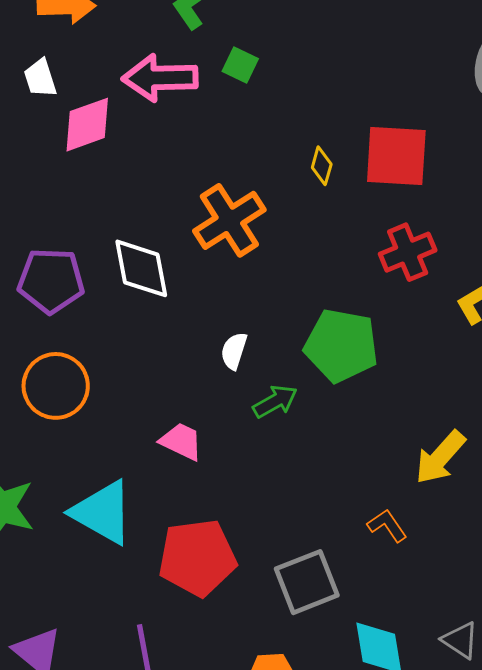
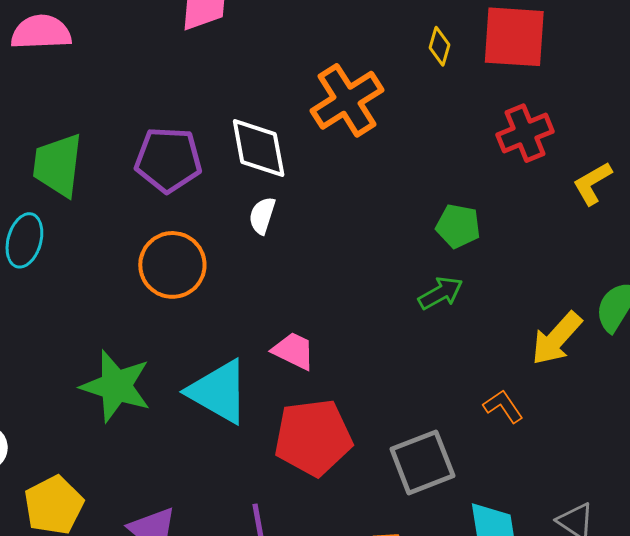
green pentagon: (341, 346) -> (458, 226), size x0.6
white semicircle: (234, 351) -> (262, 216), moved
green arrow: (275, 401) -> (441, 293), moved
pink trapezoid: (181, 441) -> (294, 351), moved

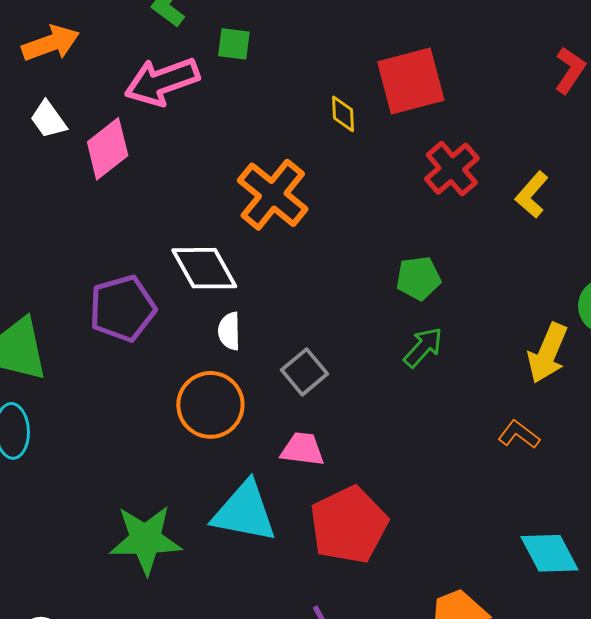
orange circle: (172, 265) -> (210, 405), moved
gray square: (422, 462) -> (305, 372), moved, size x0.7

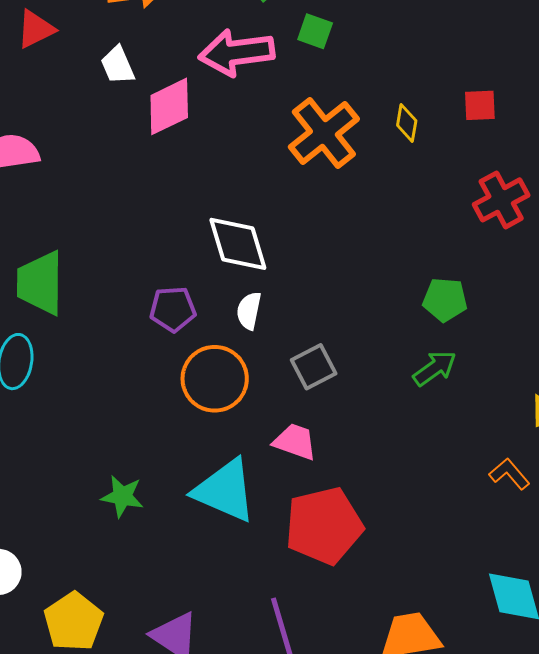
red square: (411, 81) -> (480, 105), size x0.5
orange cross: (273, 195) -> (324, 133), moved
purple pentagon: (122, 308) -> (173, 309), moved, size x0.7
green star: (146, 540) -> (122, 496), size x0.6

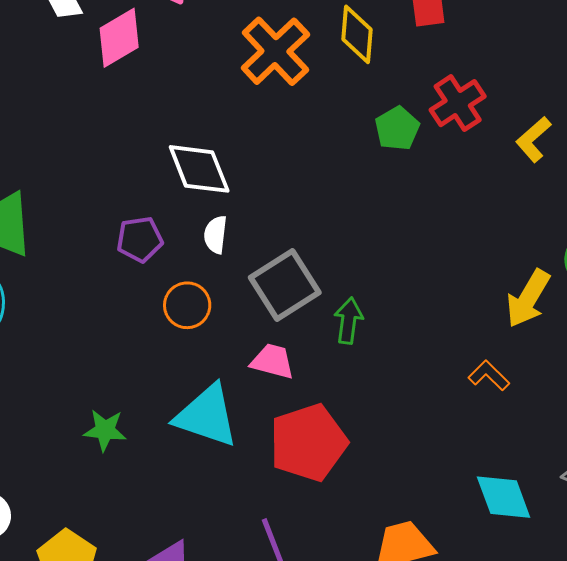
yellow diamond: (407, 123) -> (357, 34), size x1.5
green pentagon: (445, 300) -> (397, 128), moved, turned -30
gray square: (314, 367) -> (285, 285), size x1.5
green arrow: (435, 368) -> (349, 321), moved, turned -42
orange circle: (215, 379) -> (187, 305), size x0.7

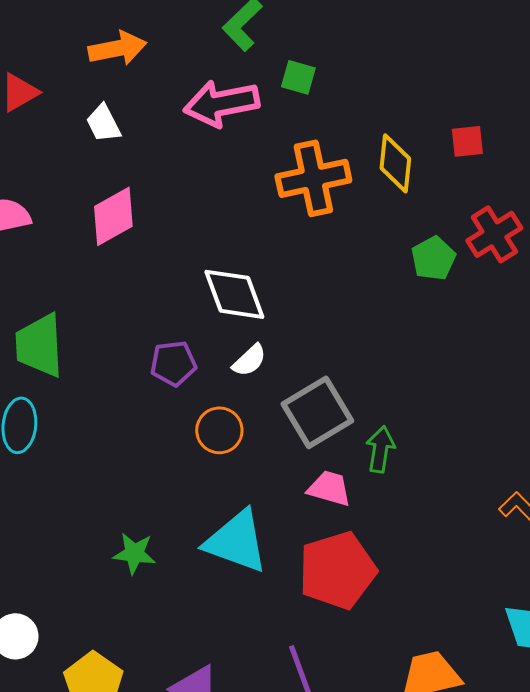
pink diamond: (119, 38) -> (113, 216), moved
orange cross: (275, 51) -> (313, 178), turned 30
white semicircle: (216, 235) -> (249, 360), turned -141
pink trapezoid: (272, 361) -> (329, 488), moved

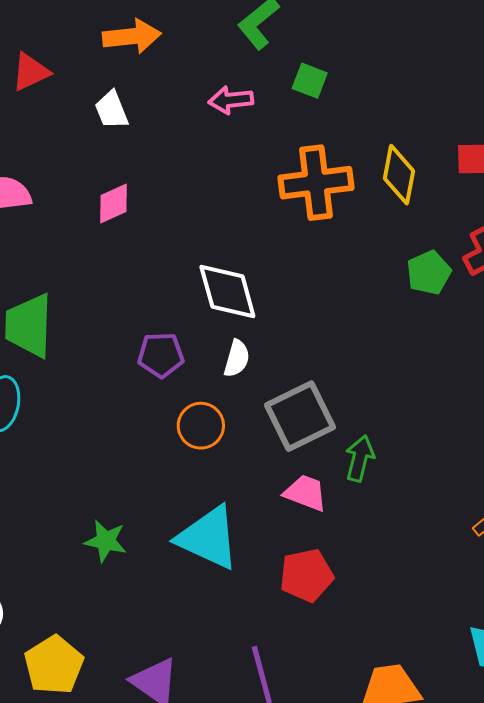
pink arrow: (221, 103) -> (231, 100), size x0.6
pink diamond: (113, 216) -> (114, 203), size x0.7
white semicircle: (249, 360) -> (237, 359), turned -36
red pentagon: (337, 570) -> (306, 575), size x0.7

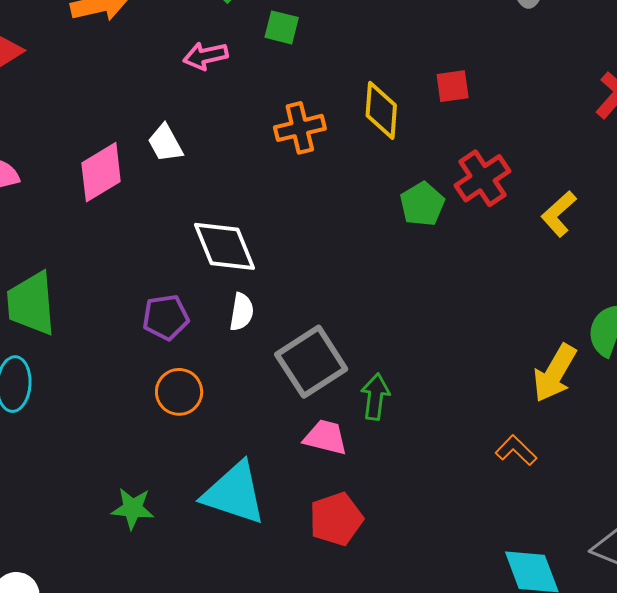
white trapezoid: (111, 110) -> (165, 143), moved
orange cross: (316, 183) -> (300, 128), size x0.7
pink diamond: (114, 203) -> (101, 172), size x1.4
orange circle: (201, 426) -> (179, 392), moved

